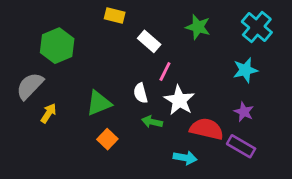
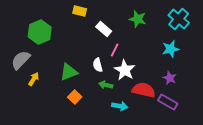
cyan arrow: (185, 158) -> (120, 106), moved

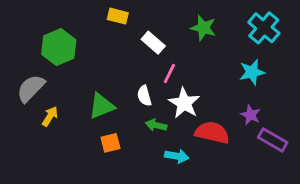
orange square: (75, 97) -> (110, 143), turned 32
purple rectangle: (168, 102) -> (273, 140), moved

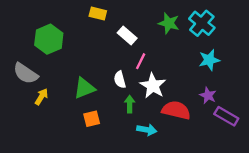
cyan cross: (264, 28) -> (202, 23), moved
gray semicircle: (31, 88) -> (26, 73), turned -100
green arrow: (156, 125) -> (130, 104), turned 77

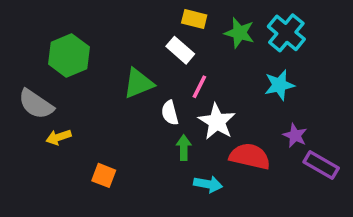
yellow rectangle: (98, 13) -> (194, 19), moved
cyan star: (209, 60) -> (279, 85), moved
green triangle: (84, 88) -> (139, 83), moved
yellow arrow: (41, 97) -> (59, 137), turned -140
orange square: (92, 119) -> (104, 175), moved, turned 35

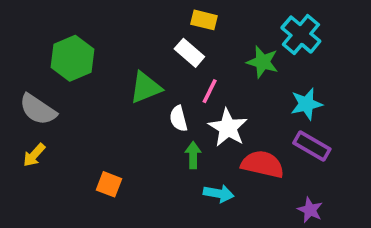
green star: (239, 33) -> (263, 62), moved
cyan star: (279, 85) -> (306, 104), moved
purple star: (295, 135) -> (310, 210), moved
yellow arrow: (59, 137) -> (34, 155), moved, turned -30
purple rectangle: (321, 165) -> (312, 146), moved

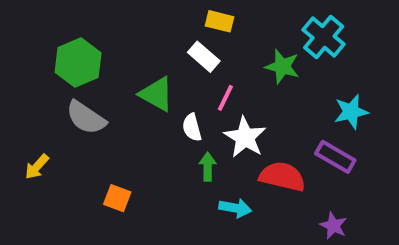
green triangle: (146, 88) -> (157, 94), turned 51
cyan star: (306, 104) -> (351, 112), moved
gray semicircle: (38, 109) -> (86, 118), moved

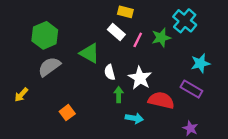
green star: (282, 67) -> (161, 38), turned -30
pink line: (225, 98) -> (138, 40), moved
gray semicircle: (86, 118) -> (49, 67), turned 110
orange square: (117, 198) -> (67, 113), turned 32

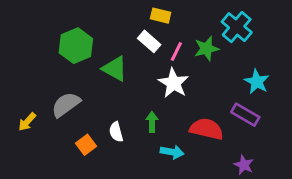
green hexagon: (45, 35) -> (76, 46), moved
cyan star: (200, 63) -> (257, 82), turned -30
gray semicircle: (49, 67) -> (66, 105), moved
white semicircle: (110, 72) -> (116, 132), moved
white star: (140, 78) -> (174, 83), moved

